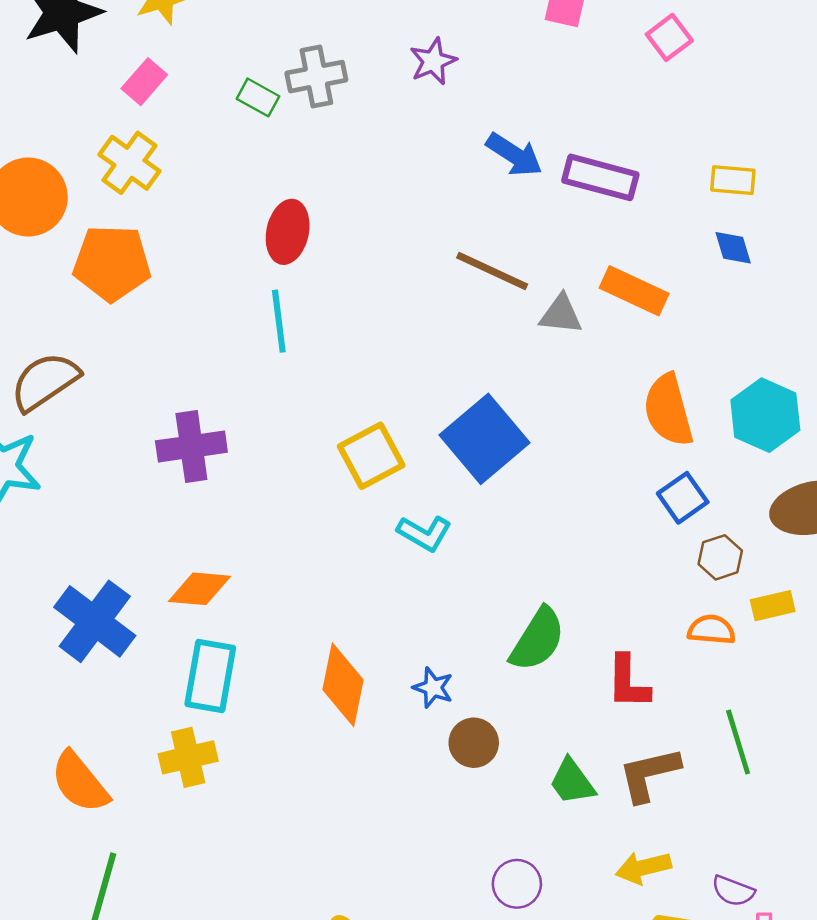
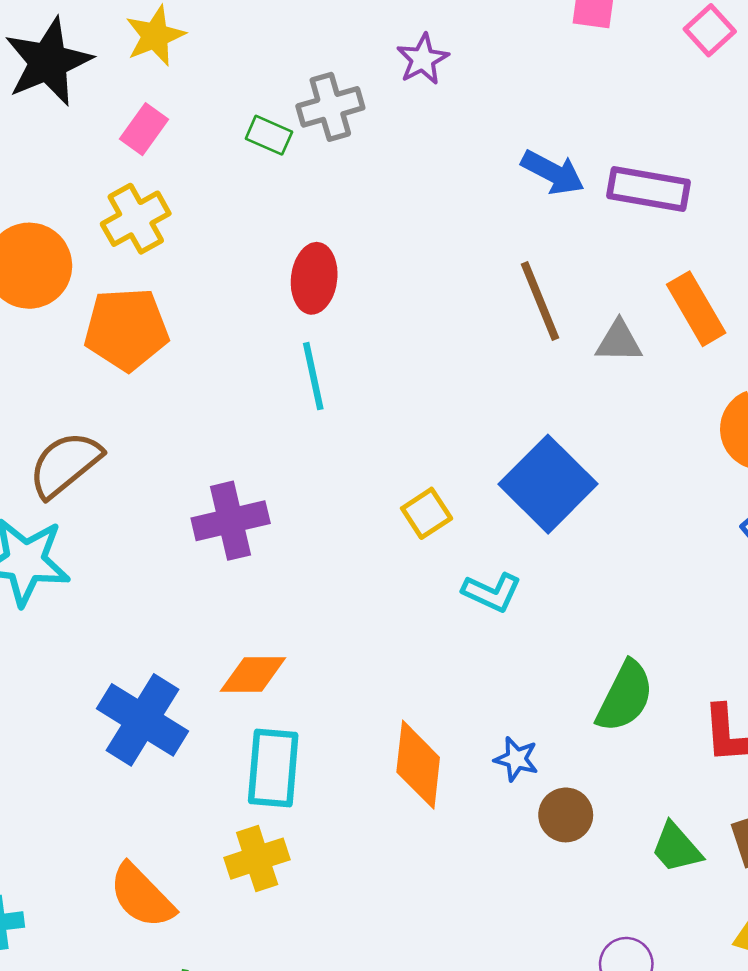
purple star: (433, 61) -> (423, 59), moved
yellow cross: (129, 163) -> (136, 219), turned 30
brown line: (492, 271) -> (540, 301), turned 48
orange rectangle: (634, 291) -> (696, 309), turned 40
yellow square: (371, 456) -> (427, 513), size x0.7

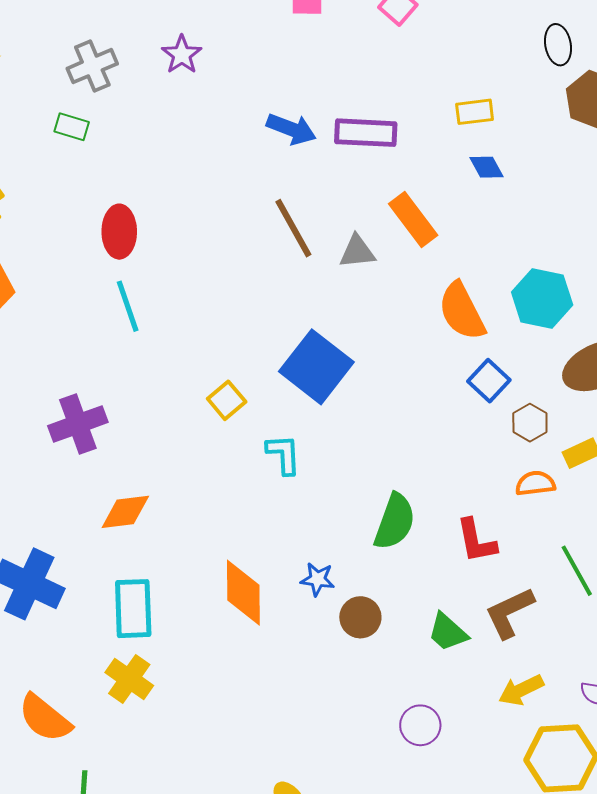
gray cross: (330, 107) -> (92, 66), moved
cyan L-shape: (492, 592) -> (284, 454), turned -111
orange diamond: (253, 674) -> (125, 512), moved
yellow cross: (257, 859) -> (129, 679), turned -30

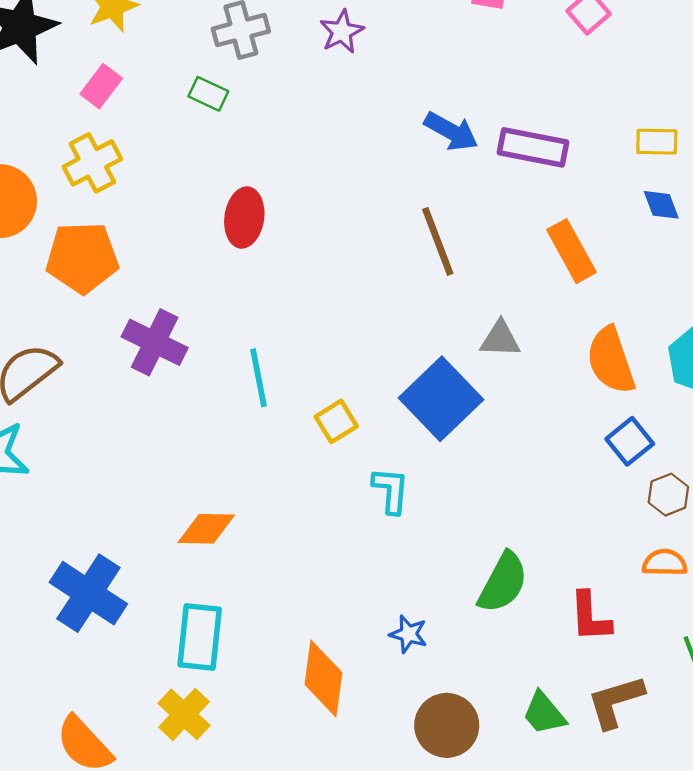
gray triangle: (357, 252) -> (500, 339), moved
cyan line: (128, 306) -> (259, 378), moved
purple cross: (78, 424) -> (155, 342), moved, turned 38
orange diamond: (243, 593) -> (323, 678), moved
brown circle: (360, 617) -> (447, 725), moved, size x1.4

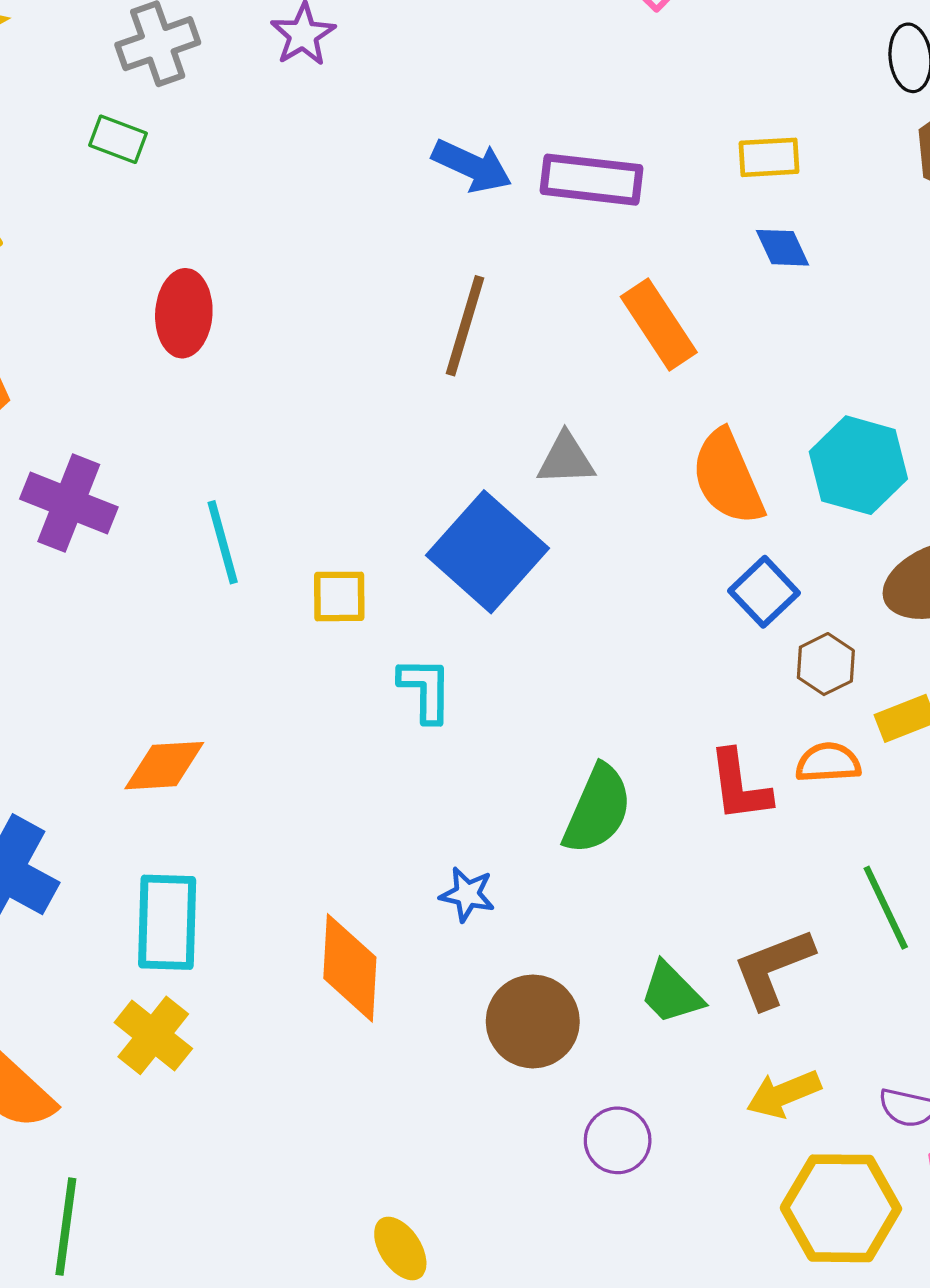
brown line: (438, 241) -> (465, 326), turned 42
yellow square: (336, 421) -> (339, 596), turned 36
red L-shape: (590, 617) -> (739, 786), moved

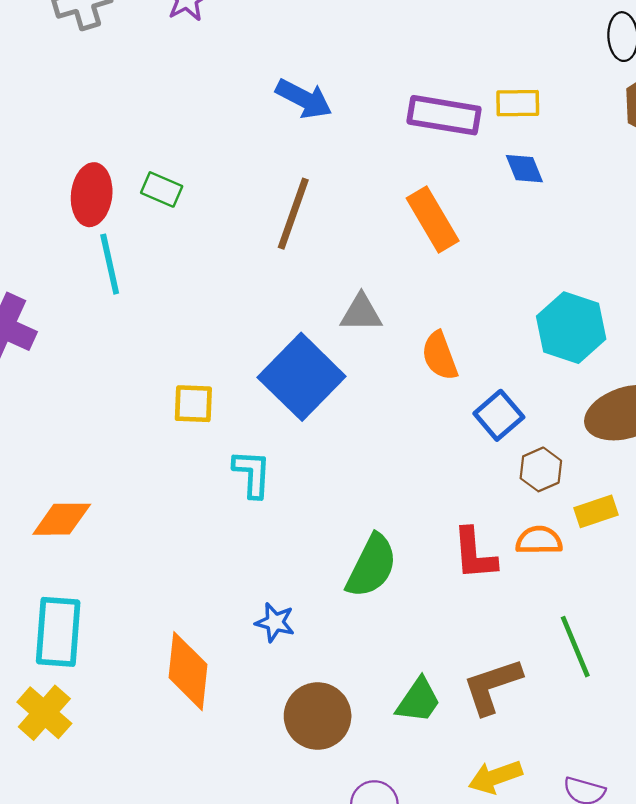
green rectangle: (118, 139) -> (162, 189), moved
purple rectangle: (592, 180) -> (444, 115), moved
orange semicircle: (728, 477) -> (440, 356), moved, size x0.7
cyan line: (223, 542) -> (110, 264), moved
green trapezoid: (671, 993) -> (418, 700), turned -104

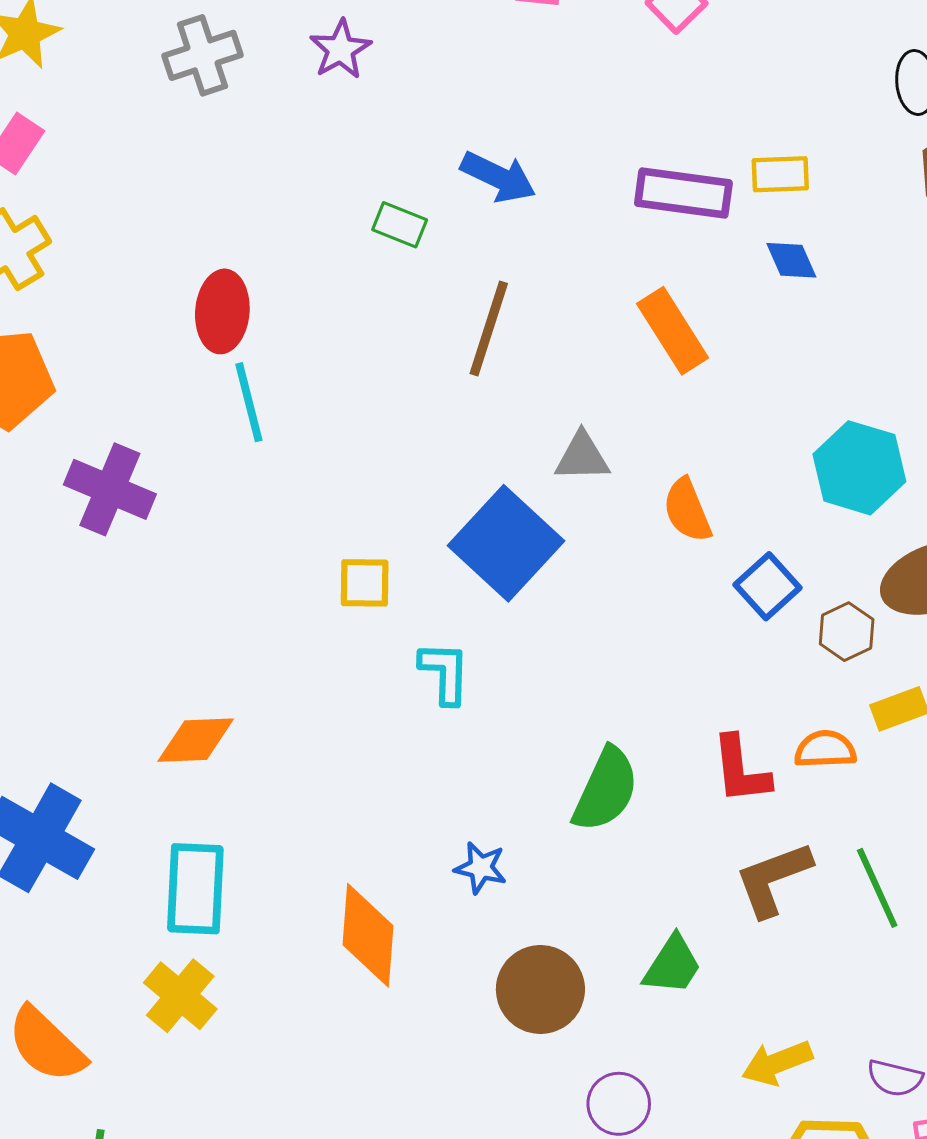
green rectangle: (162, 189) -> (400, 225), moved
brown hexagon: (541, 469) -> (847, 632), moved
brown L-shape: (492, 686) -> (773, 879), moved

